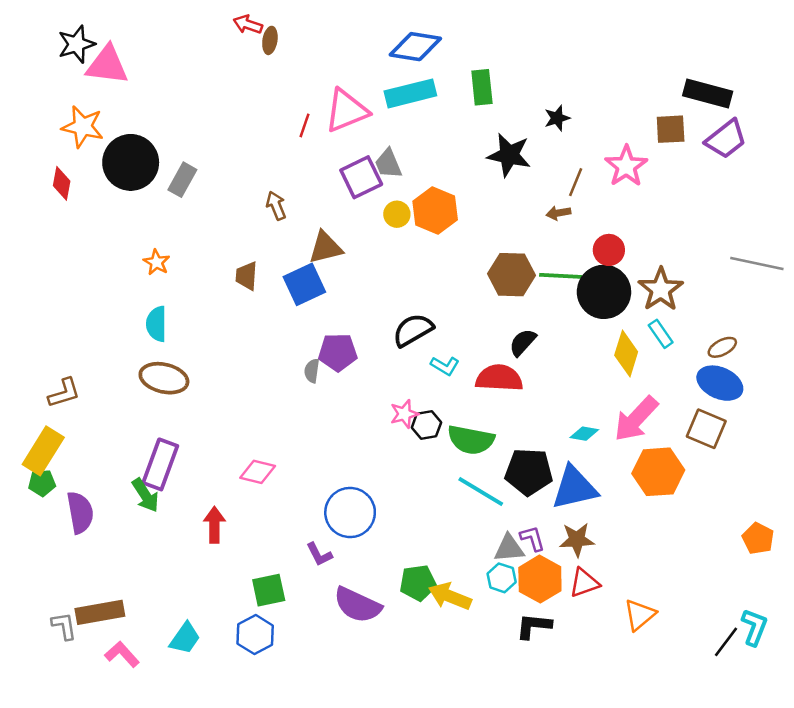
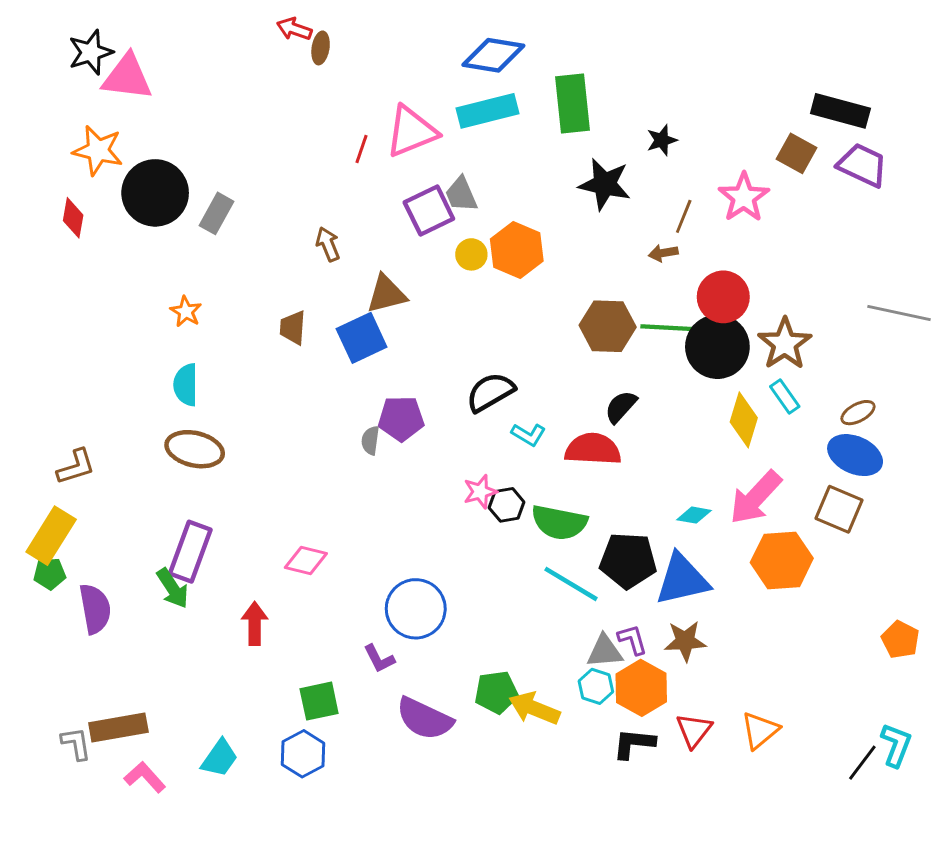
green rectangle: (482, 87) -> (572, 104), size x1.4
brown square: (671, 129) -> (796, 153), turned 32
purple trapezoid: (726, 139) -> (862, 165), turned -117
red circle: (609, 250) -> (723, 297), size x1.4
red triangle: (584, 583) -> (694, 730), moved, turned -32

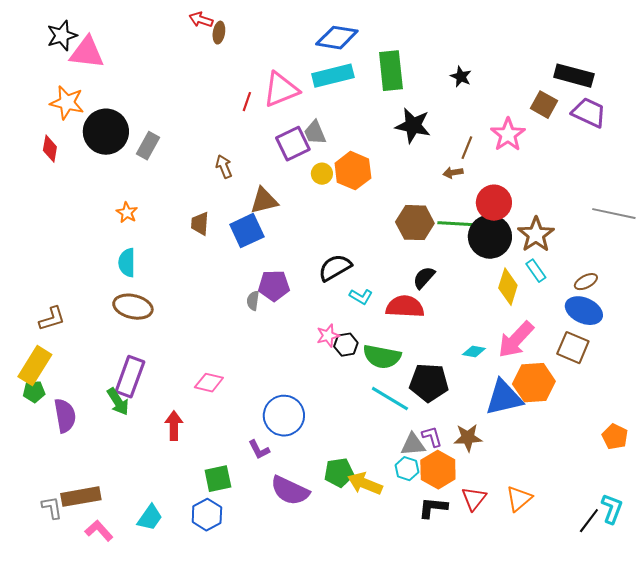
black star: (662, 140) -> (461, 77), moved, turned -30
blue triangle: (682, 580) -> (504, 398), moved

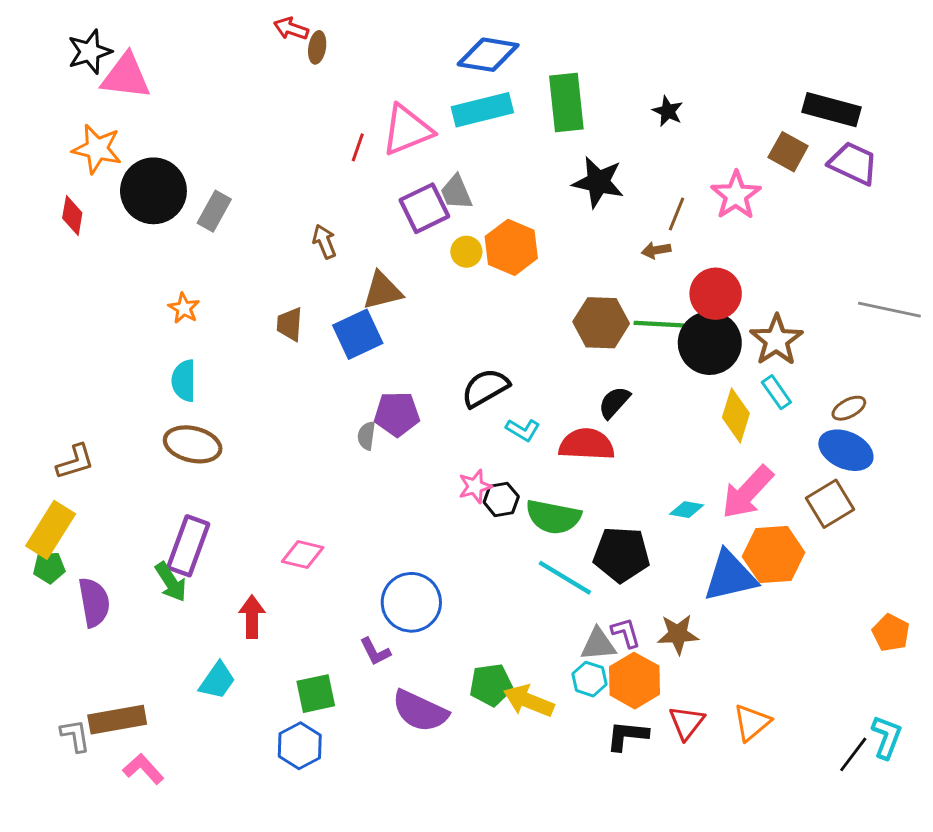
brown square: (573, 348) -> (830, 504), turned 36
cyan trapezoid: (150, 518) -> (217, 681), moved

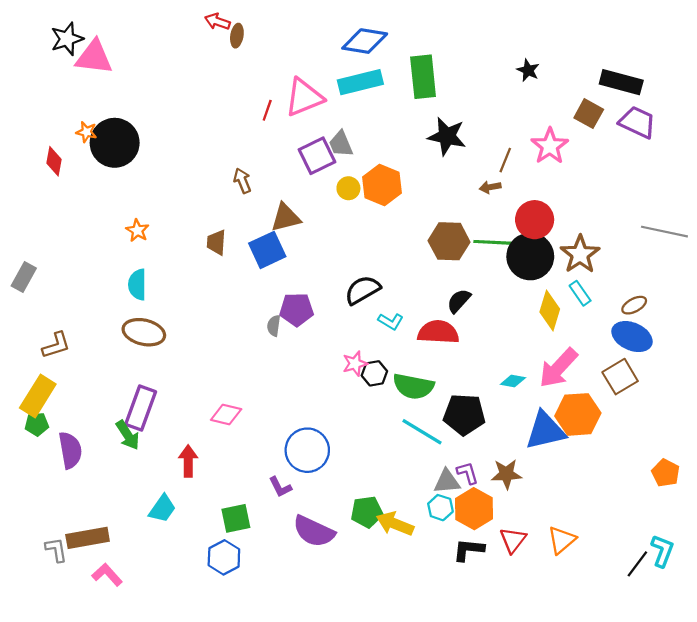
black star: (668, 111) -> (528, 70), moved
orange star: (97, 149) -> (86, 132), moved, size x0.6
gray rectangle: (214, 211) -> (24, 277), moved

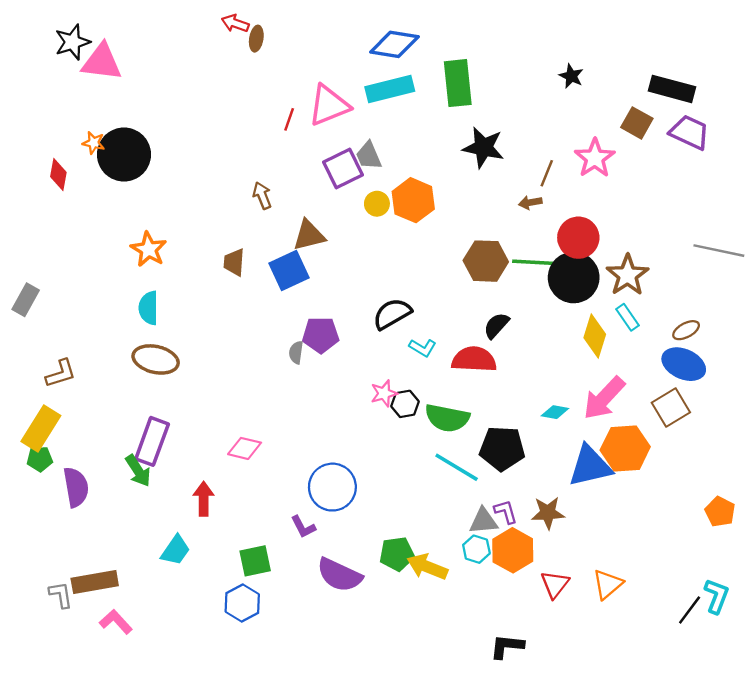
orange star: (137, 230) -> (149, 249), size x1.4
black L-shape: (469, 550) -> (507, 646), moved

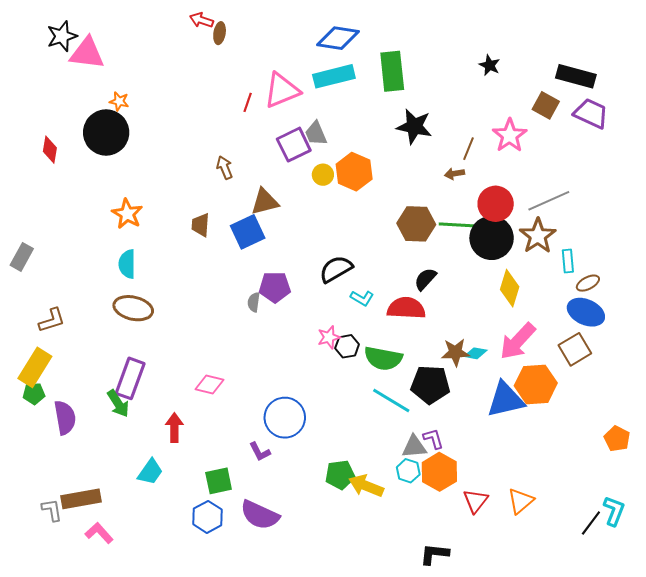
orange star: (94, 143) -> (119, 101), moved
gray line: (719, 251) -> (549, 201), moved, turned -36
cyan rectangle: (628, 317) -> (568, 261), moved, turned 30
brown star: (548, 513) -> (455, 352), moved
purple semicircle: (339, 575) -> (260, 515), moved

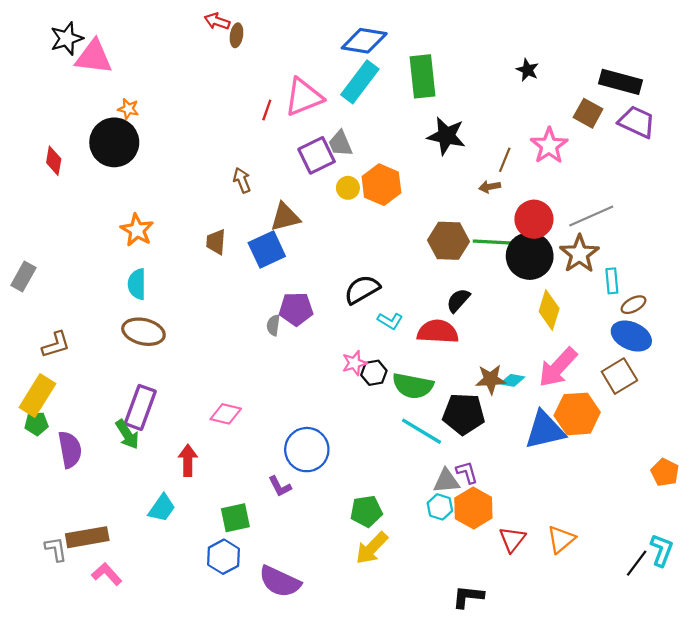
cyan rectangle: (334, 76) -> (360, 82), turned -39
yellow arrow: (366, 486) -> (372, 548), moved, turned -68
purple semicircle: (260, 515) -> (280, 582), moved

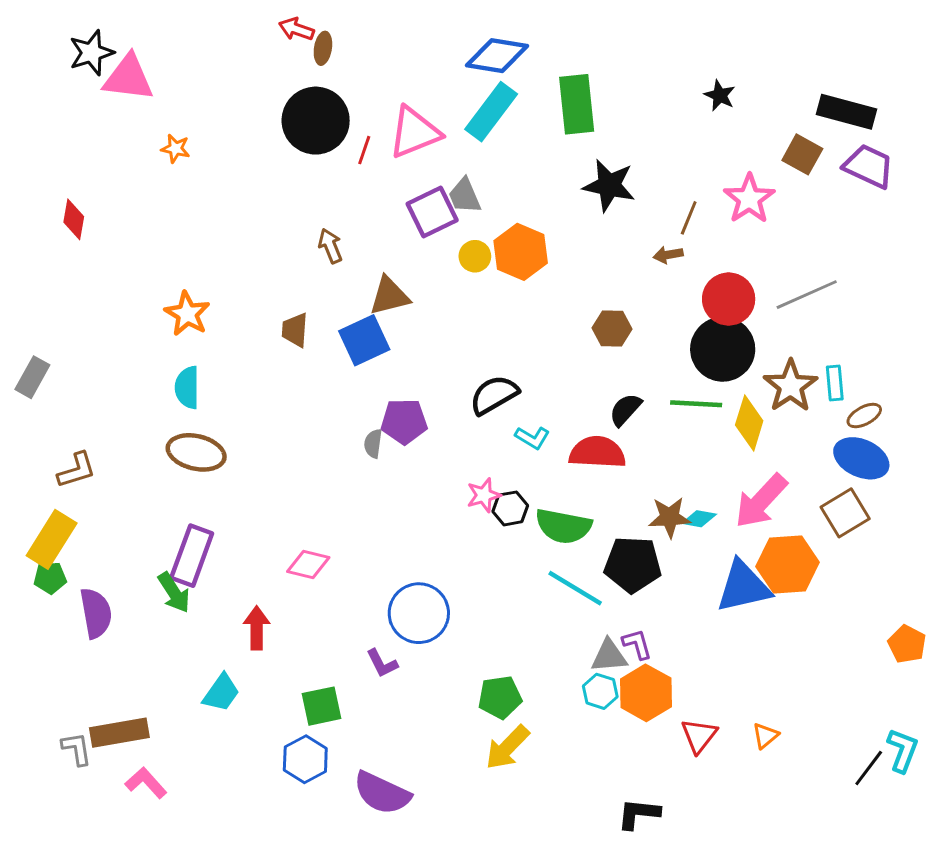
black circle: (114, 142) -> (316, 121), moved
brown hexagon: (449, 241) -> (612, 329), size x0.7
green line: (492, 242) -> (696, 404), moved
brown star: (579, 254) -> (791, 386), moved
orange triangle: (561, 539) -> (765, 736), size x0.7

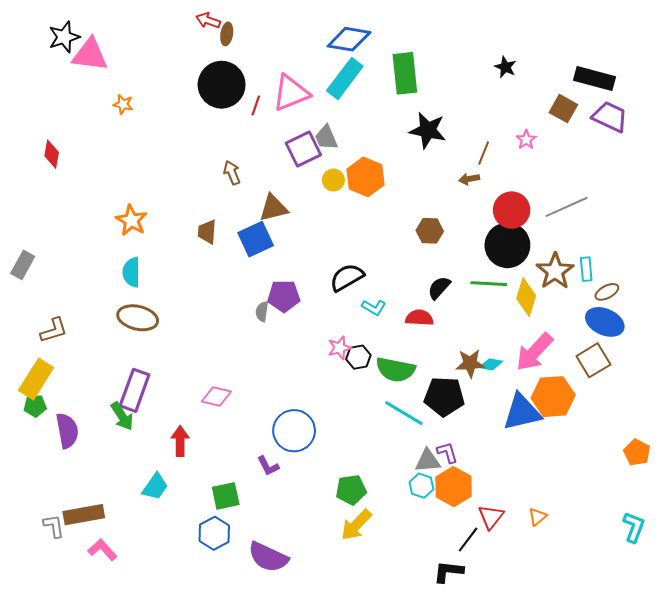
pink star: (749, 199) -> (526, 140), size x0.6
red semicircle: (597, 452) -> (419, 318), size x0.7
black line: (869, 768) -> (468, 539), moved

